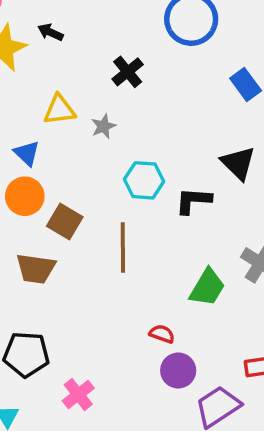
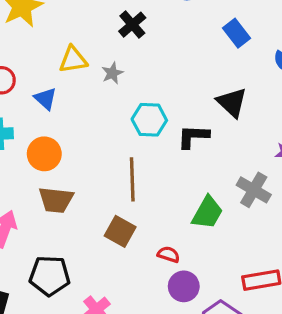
orange circle: (25, 196) -> (44, 154), moved
brown square: (65, 221) -> (120, 231), moved

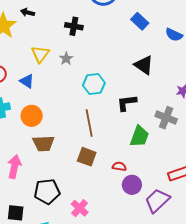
black cross: (132, 25) -> (74, 26), turned -30
yellow triangle: (73, 60) -> (40, 54), turned -36
black L-shape: (193, 136) -> (127, 103), moved

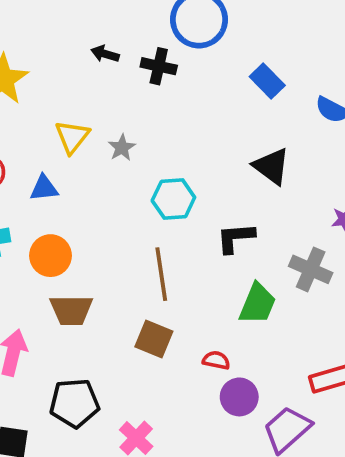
black arrow: (28, 12) -> (105, 54), moved
black cross: (74, 26) -> (159, 66), moved
blue triangle: (27, 81) -> (44, 188), turned -42

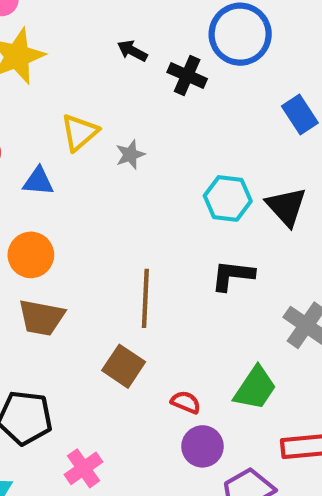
cyan hexagon: (173, 199) -> (228, 198), moved
green trapezoid: (257, 304) -> (255, 388), moved

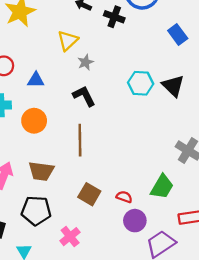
yellow triangle: (79, 132) -> (68, 41), moved
black L-shape: (233, 275) -> (84, 96), moved, turned 60
brown line: (145, 298) -> (80, 140), moved
brown trapezoid: (42, 318) -> (41, 171), moved
brown square: (124, 366) -> (89, 194), moved

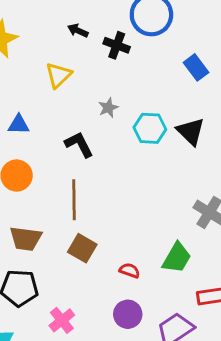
gray star: (86, 62) -> (108, 108), moved
brown square: (89, 194) -> (82, 248), moved
purple circle: (135, 221) -> (128, 314), moved

